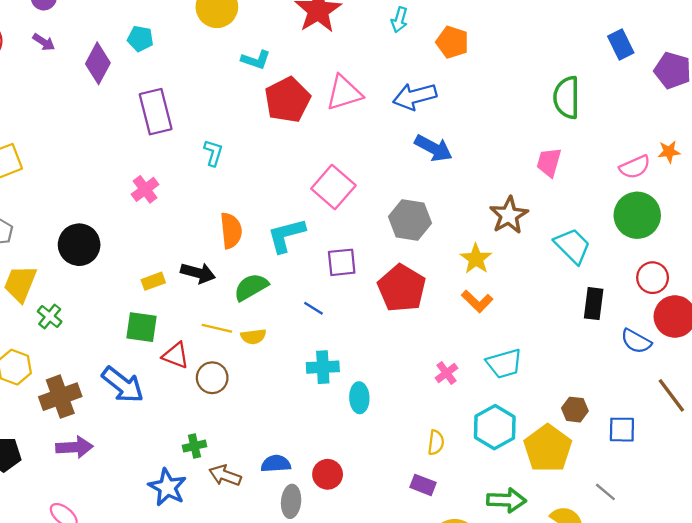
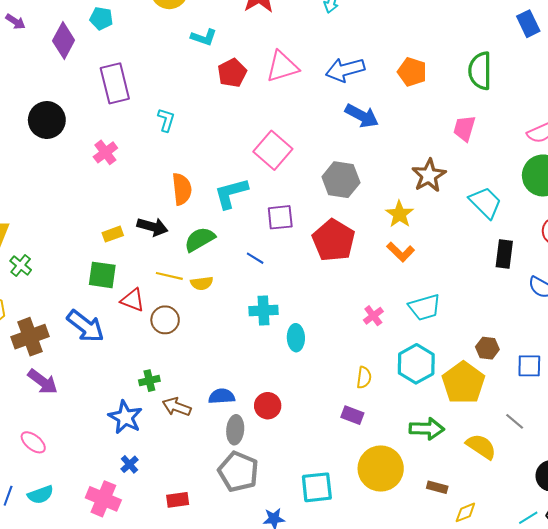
orange pentagon: (452, 42) -> (412, 72), moved
red pentagon: (288, 100) -> (232, 73), size x0.7
black circle: (79, 245) -> (47, 120), moved
purple arrow: (74, 447) -> (43, 382), turned 40

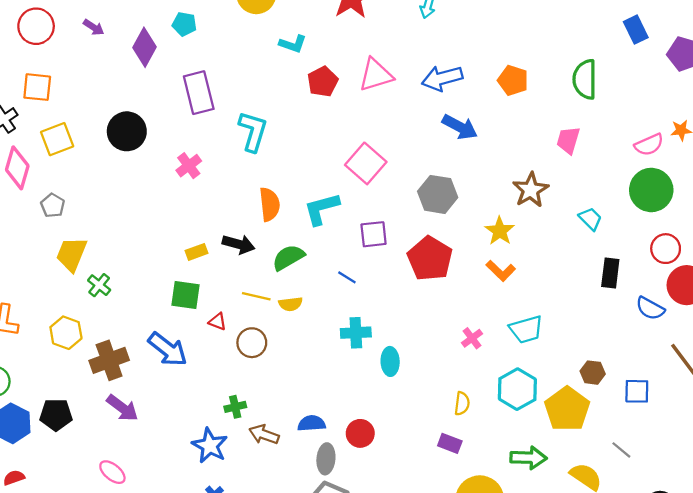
cyan L-shape: (166, 120) -> (253, 131), size x1.6
cyan trapezoid: (485, 203) -> (590, 219), size x0.7
red triangle: (133, 300) -> (218, 322), size x0.7

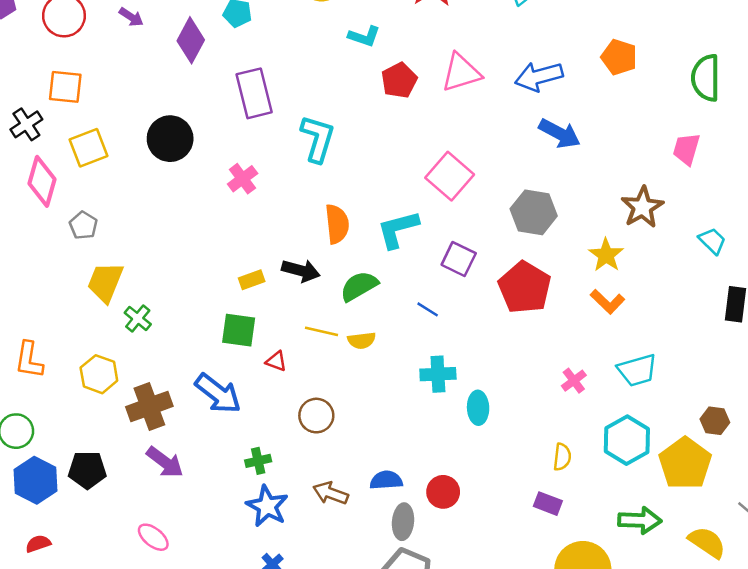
orange pentagon: (513, 80) -> (619, 57), moved
purple square: (374, 234) -> (459, 259), turned 32
brown circle: (252, 343) -> (316, 416), moved
green cross: (235, 407) -> (258, 461), moved

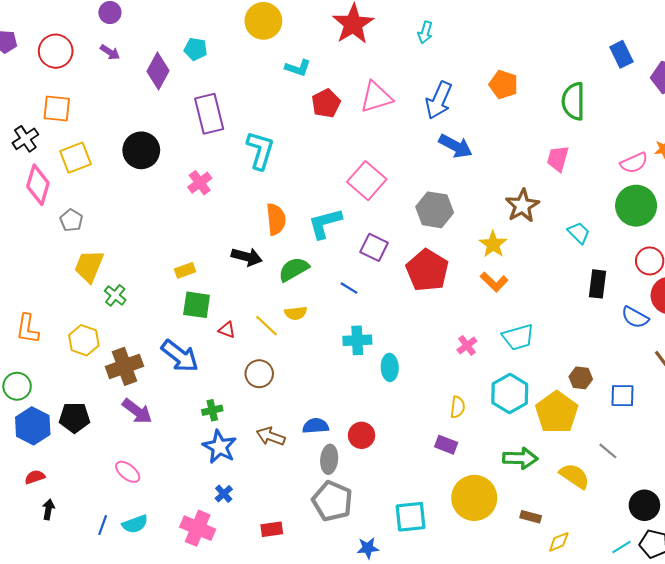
blue arrow: (539, 77) -> (439, 100), turned -51
yellow rectangle: (252, 280) -> (185, 270), moved
yellow line: (321, 331) -> (267, 326), moved, turned 30

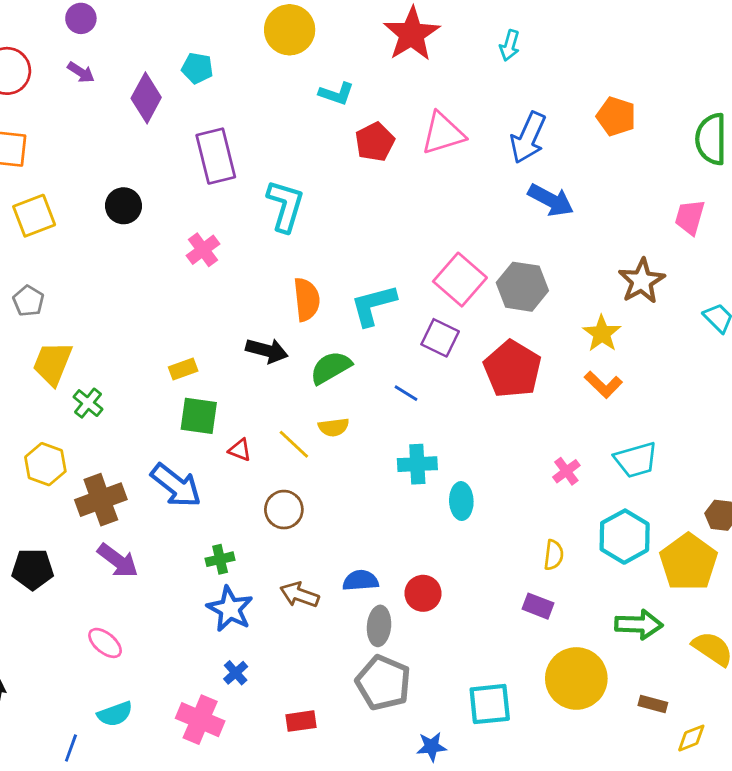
black circle: (141, 150) -> (123, 206), size x0.7
pink square: (367, 181) -> (460, 280), moved
blue line: (103, 525) -> (71, 748), moved

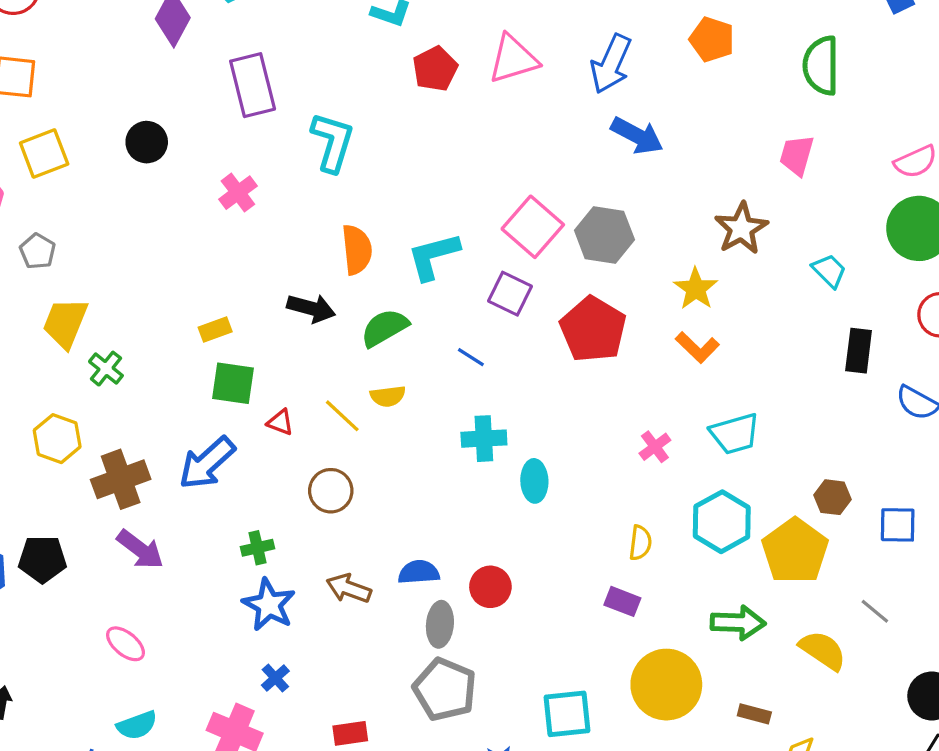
blue arrow: (176, 485) -> (207, 463), turned 100

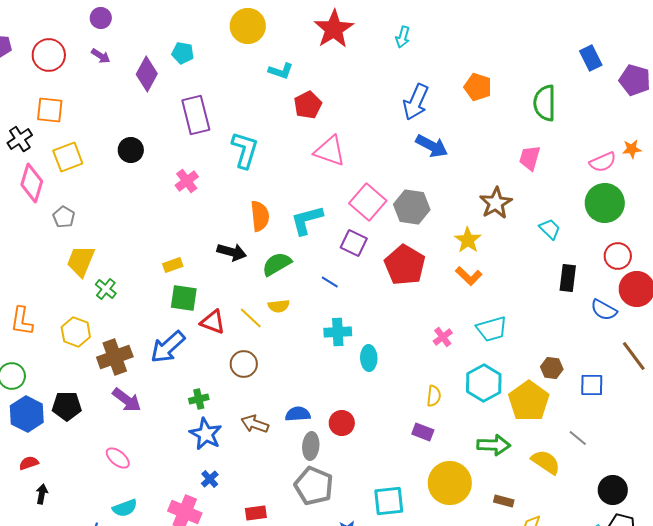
pink triangle: (513, 59) -> (330, 151), moved, turned 36
red triangle: (280, 422) -> (213, 322), size x1.5

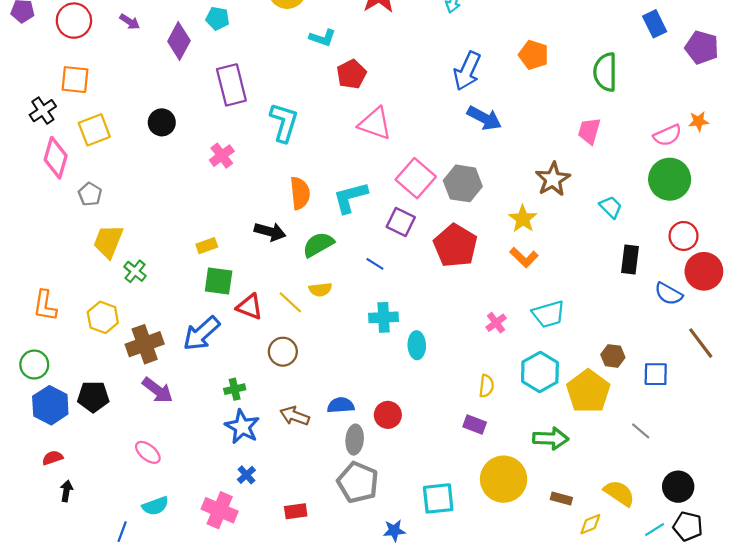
yellow semicircle: (546, 462) -> (619, 493), moved

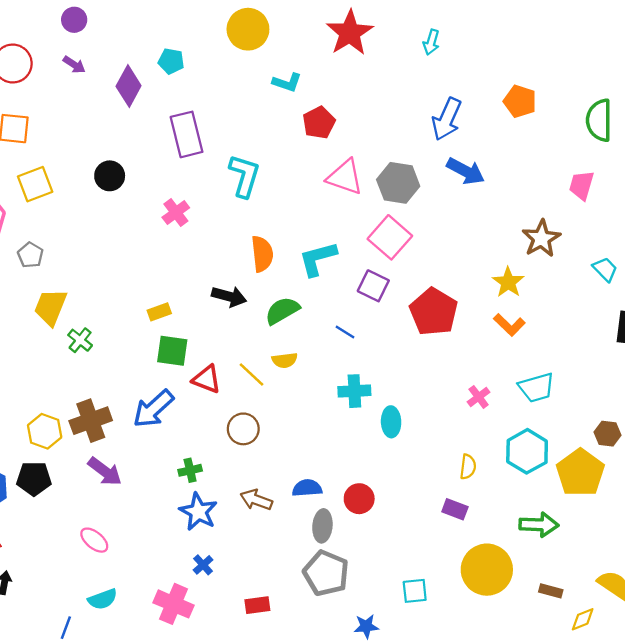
gray hexagon: (463, 183) -> (398, 183), moved
yellow hexagon: (103, 317) -> (45, 431), moved
cyan square: (438, 498) -> (415, 591), size x0.7

